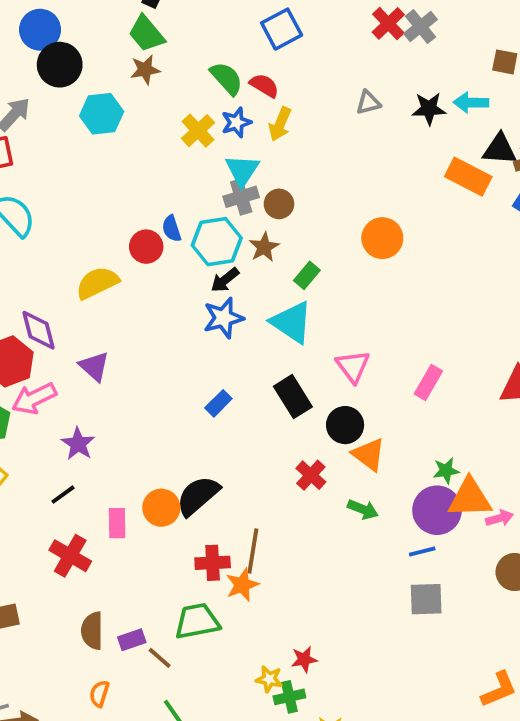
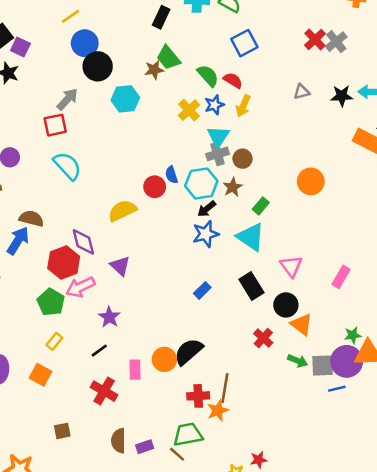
green trapezoid: (146, 34) -> (168, 58), moved
gray square: (426, 599) -> (323, 365), moved
brown line: (160, 658) -> (177, 454), moved

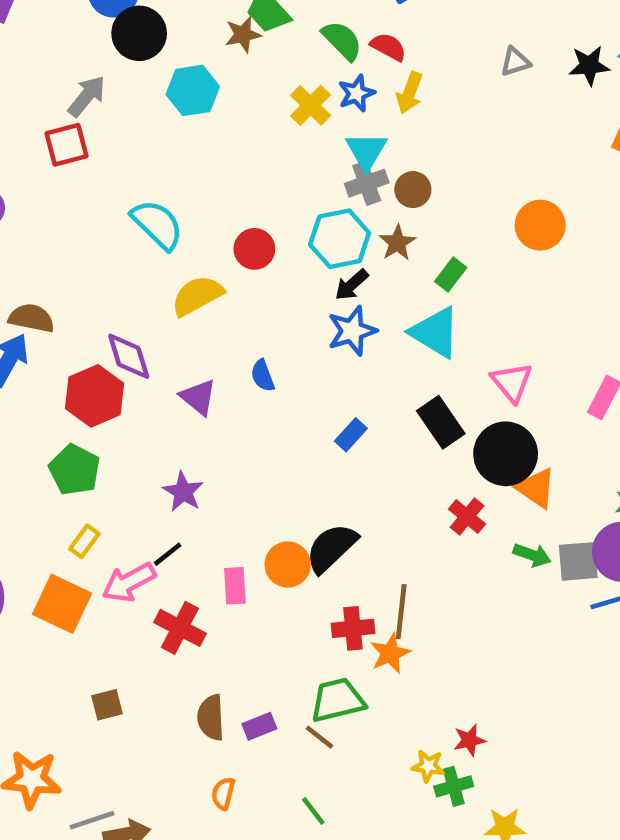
cyan semicircle: (67, 166) -> (157, 225), moved
blue semicircle: (171, 175) -> (263, 376), moved
pink arrow: (80, 287) -> (129, 582), moved
black circle: (286, 305) -> (506, 454), size x1.4
orange square: (41, 375) -> (62, 604), size x1.4

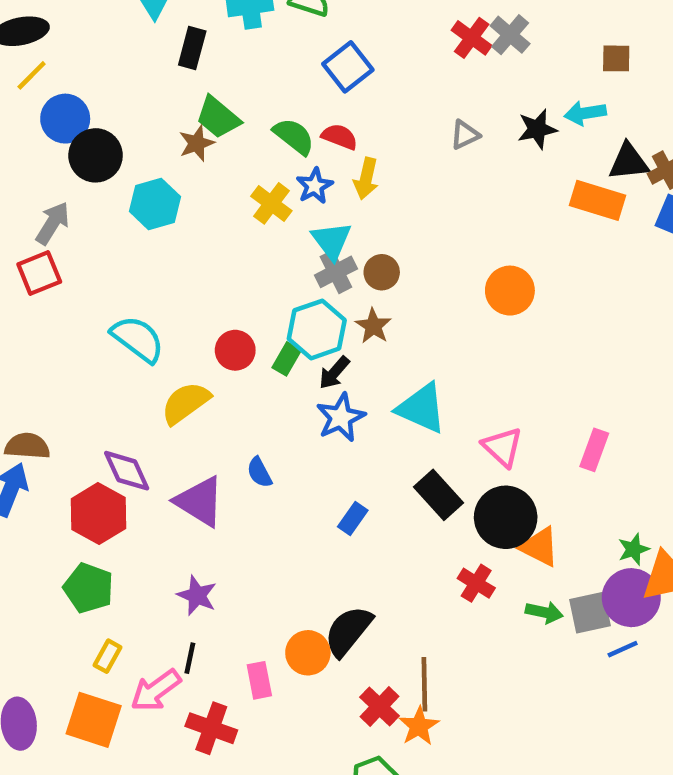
green rectangle: (451, 275) -> (287, 359), moved
purple triangle: (198, 397) -> (200, 501), size x1.4
black line: (168, 554) -> (190, 658), turned -32
red cross: (353, 628) -> (380, 707), turned -33

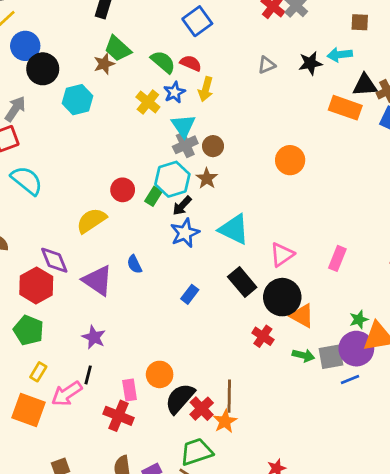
cyan semicircle: (138, 339) -> (27, 180), moved
pink triangle: (502, 447) -> (282, 255), turned 40
black semicircle: (348, 631) -> (180, 398), moved
red cross: (211, 728) -> (118, 416), moved

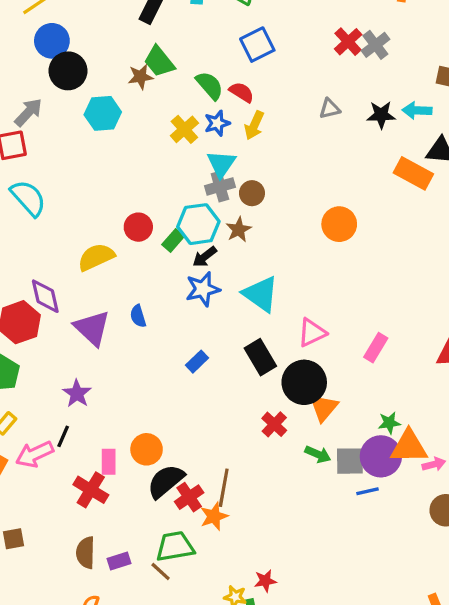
orange triangle: (302, 316) -> (324, 408), turned 32

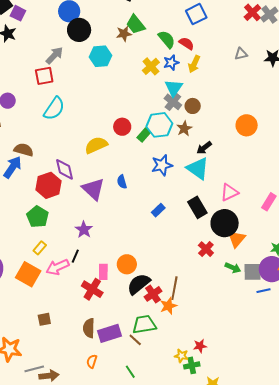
gray cross: (220, 186) -> (173, 102), turned -36
cyan semicircle: (28, 198) -> (54, 109), turned 75
black arrow: (205, 257) -> (204, 148), moved
purple rectangle: (119, 561) -> (110, 333), size x1.6

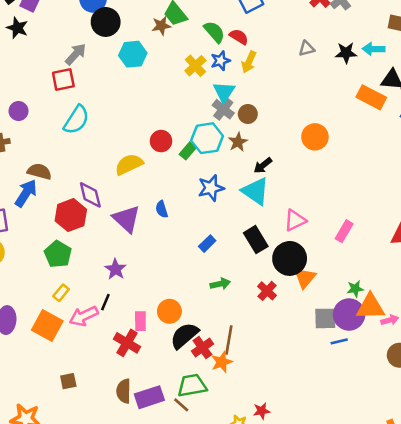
green arrow: (233, 268) -> (220, 284), moved, turned -35

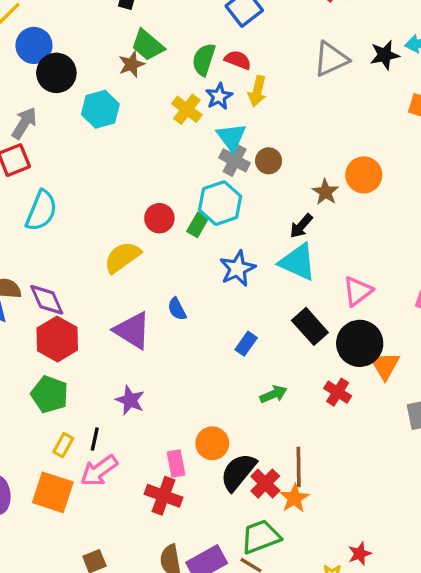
green semicircle: (214, 32) -> (204, 59), turned -110
gray triangle: (307, 48) -> (331, 59), size x1.6
brown star: (238, 142) -> (325, 192), moved
purple diamond: (90, 195) -> (47, 300), moved
black line: (105, 302) -> (95, 439), moved

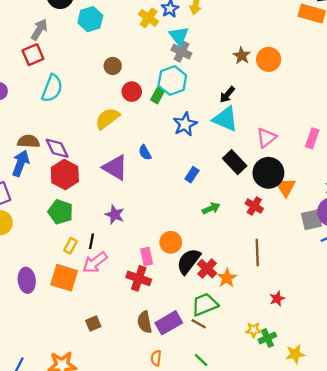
brown circle: (269, 161) -> (113, 66), moved
brown star: (325, 192) -> (242, 56), moved
brown line: (299, 467) -> (257, 253), moved
red star: (360, 554) -> (277, 299), moved

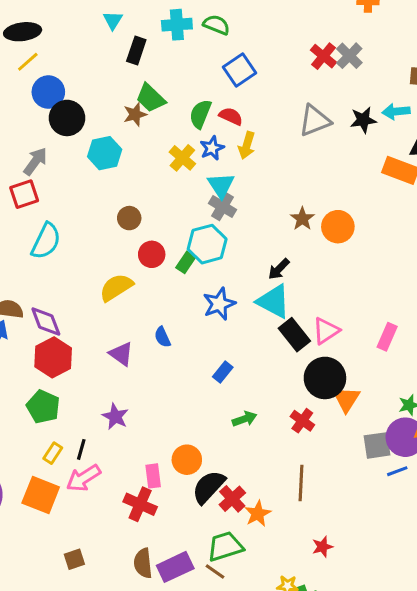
black rectangle: (235, 162) -> (294, 335), moved
purple triangle: (115, 168) -> (121, 354), size x0.7

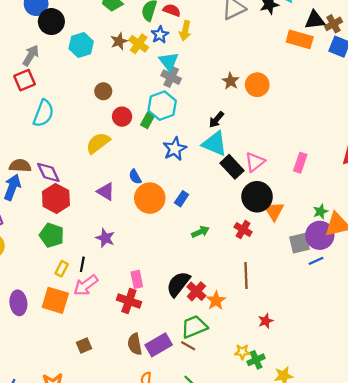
brown star: (135, 114) -> (119, 41), moved
orange circle: (187, 460) -> (150, 198), moved, size x1.4

